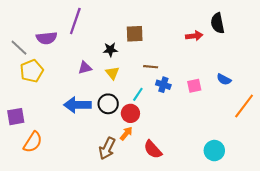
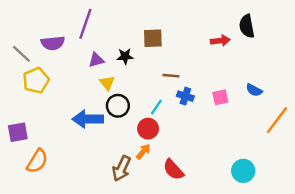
purple triangle: (85, 68) -> (96, 60), moved
yellow triangle: (112, 73) -> (107, 83), moved
black circle: (108, 104) -> (118, 106), moved

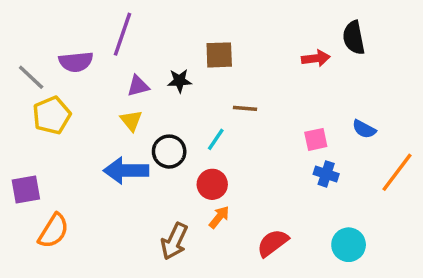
yellow triangle: (107, 83) -> (131, 120), moved
blue cross: (185, 96) -> (326, 174), moved
cyan line: (156, 107) -> (216, 139), moved
orange arrow: (143, 152) -> (219, 217), moved
red semicircle: (173, 170) -> (273, 243), moved, turned 95

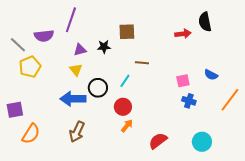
brown arrow: (174, 241) -> (77, 132), moved

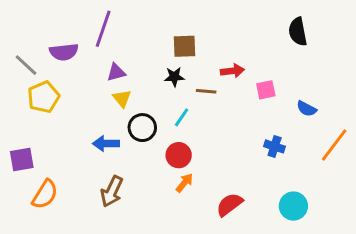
red arrow: (183, 34) -> (232, 71), moved
black star: (104, 47) -> (174, 77), moved
yellow triangle: (76, 70) -> (122, 98), moved
pink square: (183, 81) -> (266, 90), moved
blue arrow: (73, 99) -> (106, 144), size x0.7

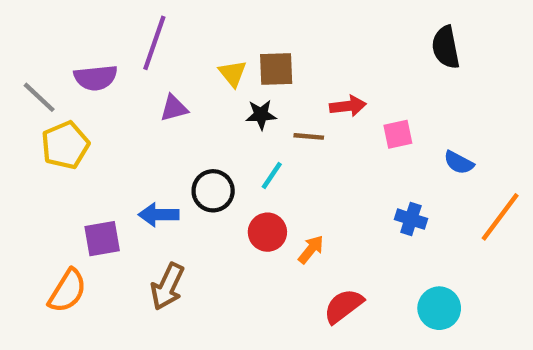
yellow triangle: (122, 98) -> (233, 73), moved
purple square: (22, 160) -> (102, 239), moved
orange arrow: (184, 183) -> (311, 249), moved

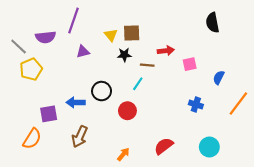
blue semicircle: (459, 163) -> (219, 78), turned 88
cyan line: (272, 176) -> (138, 84), moved
orange arrow: (311, 249) -> (123, 154), moved

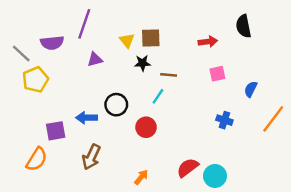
red arrow: (166, 51) -> (208, 42), moved
cyan circle: (209, 147) -> (215, 176), moved

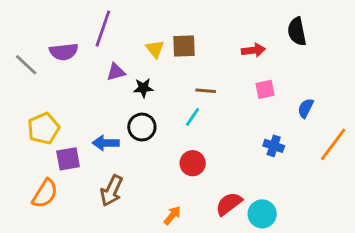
black star: (142, 63) -> (143, 88), moved
yellow pentagon: (35, 80) -> (43, 128), moved
red circle: (146, 127) -> (193, 163), moved

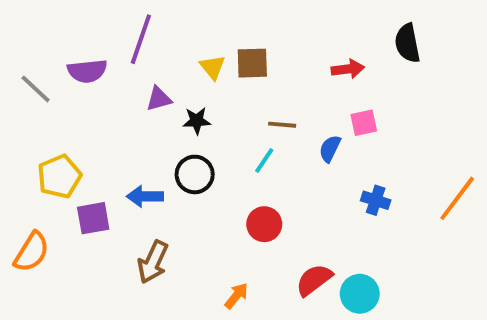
blue semicircle: (306, 108) -> (330, 149), moved
orange semicircle: (45, 194) -> (32, 252), moved

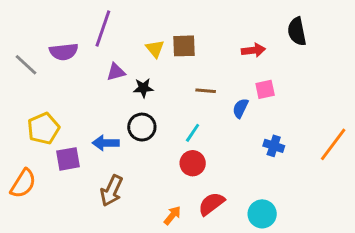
cyan line: (264, 161) -> (193, 133), moved
red semicircle: (314, 280) -> (211, 204), moved

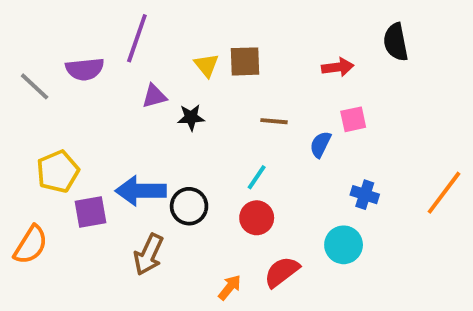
black circle: (142, 127) -> (189, 206), moved
blue arrow: (106, 143) -> (141, 191), size x1.4
cyan circle: (262, 214) -> (344, 245), moved

